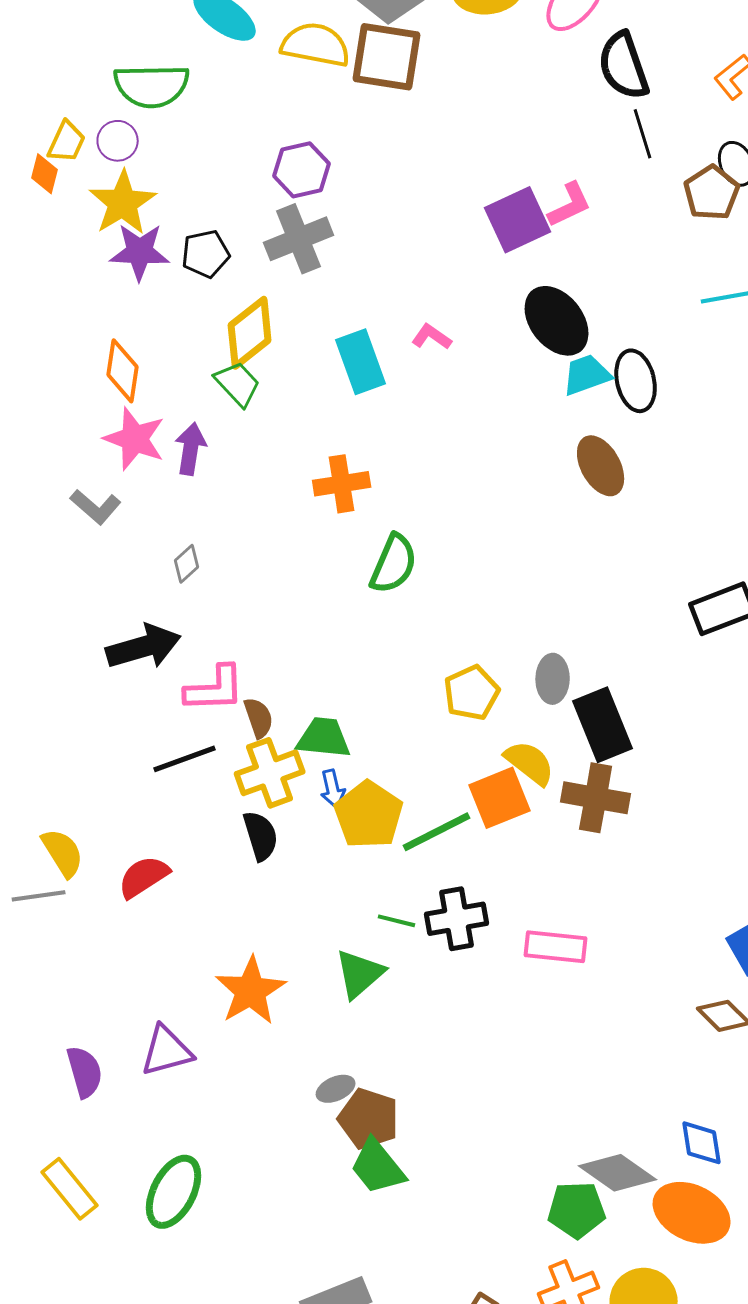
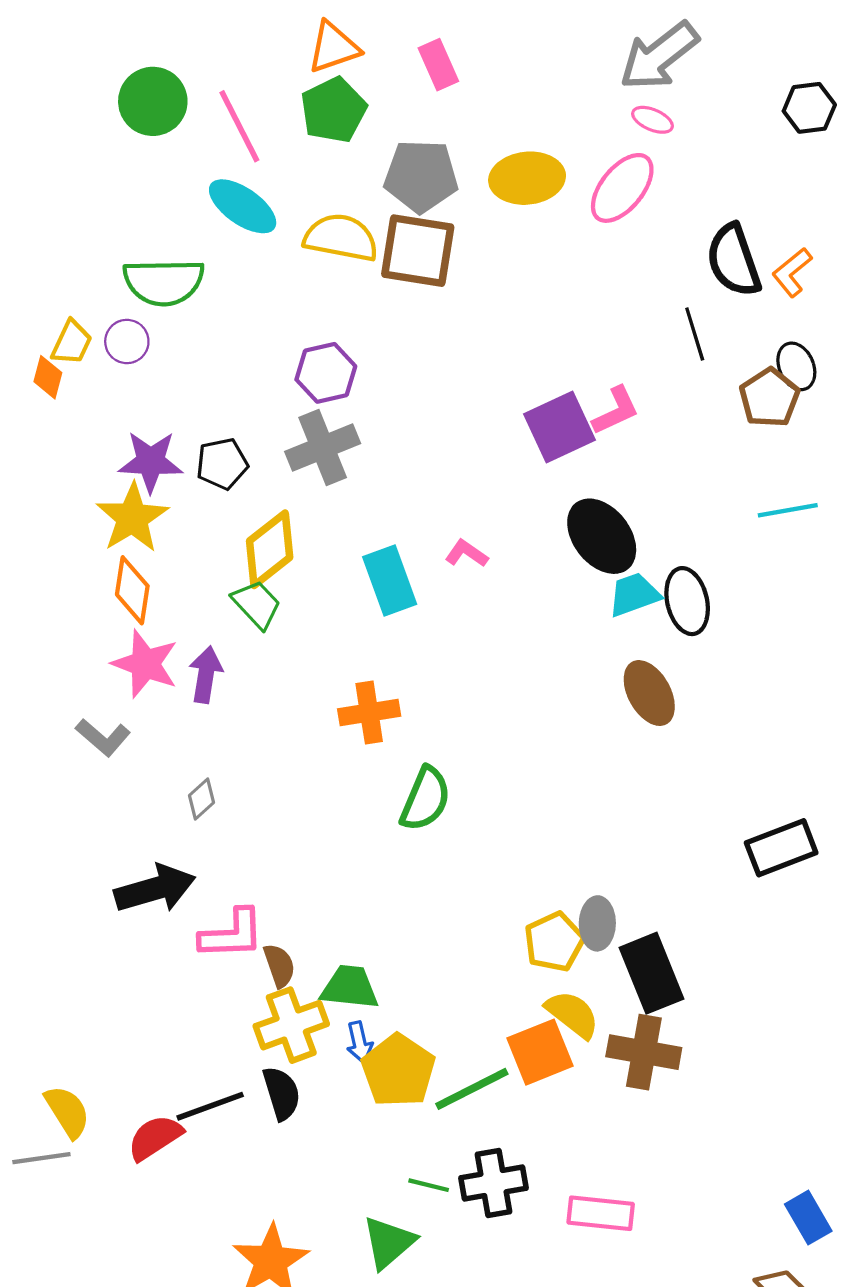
black semicircle: (624, 66) -> (734, 260), moved
yellow star: (123, 203) -> (132, 518), moved
yellow pentagon: (472, 693) -> (554, 942), moved
black line: (185, 759) -> (210, 1106), moved

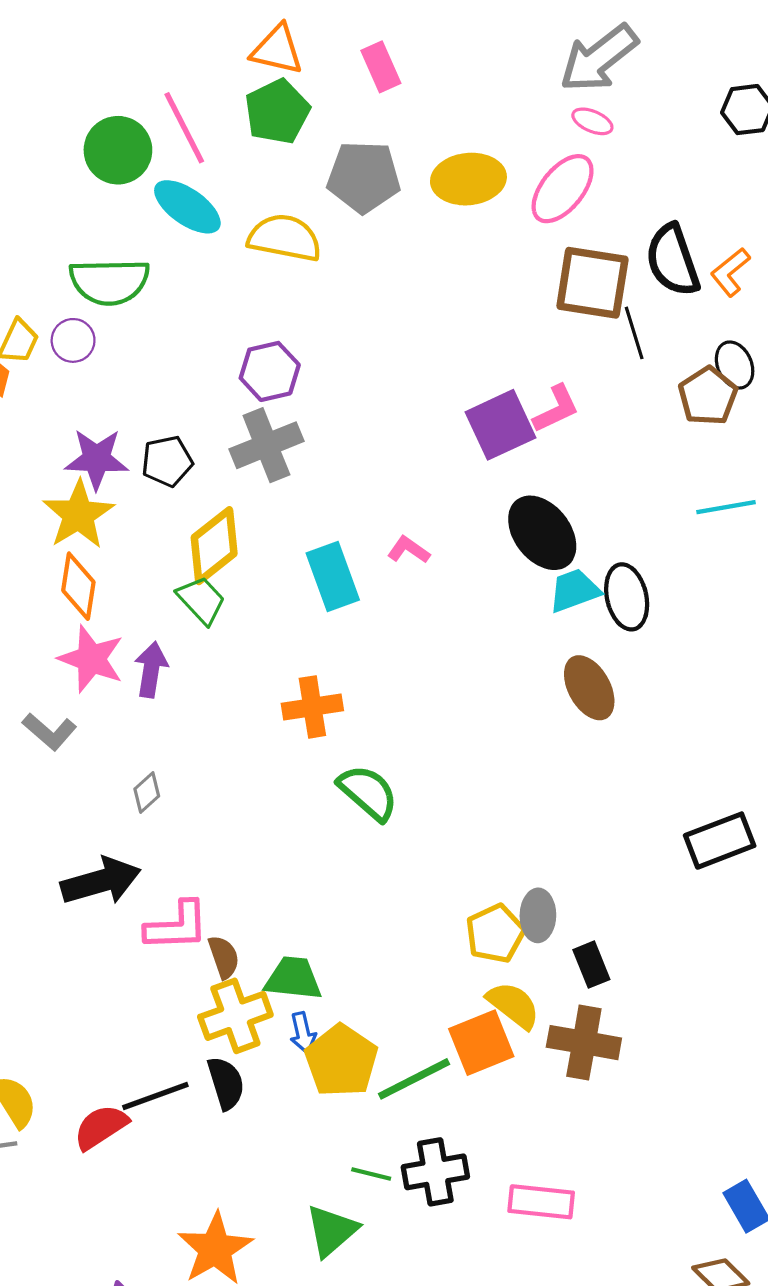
orange triangle: (333, 47) -> (277, 50), turned 32
green circle: (153, 101) -> (118, 150), moved
brown square: (418, 251) -> (592, 283), moved
green semicircle: (425, 799) -> (368, 792), turned -72
black rectangle: (651, 973) -> (591, 965), size x0.6

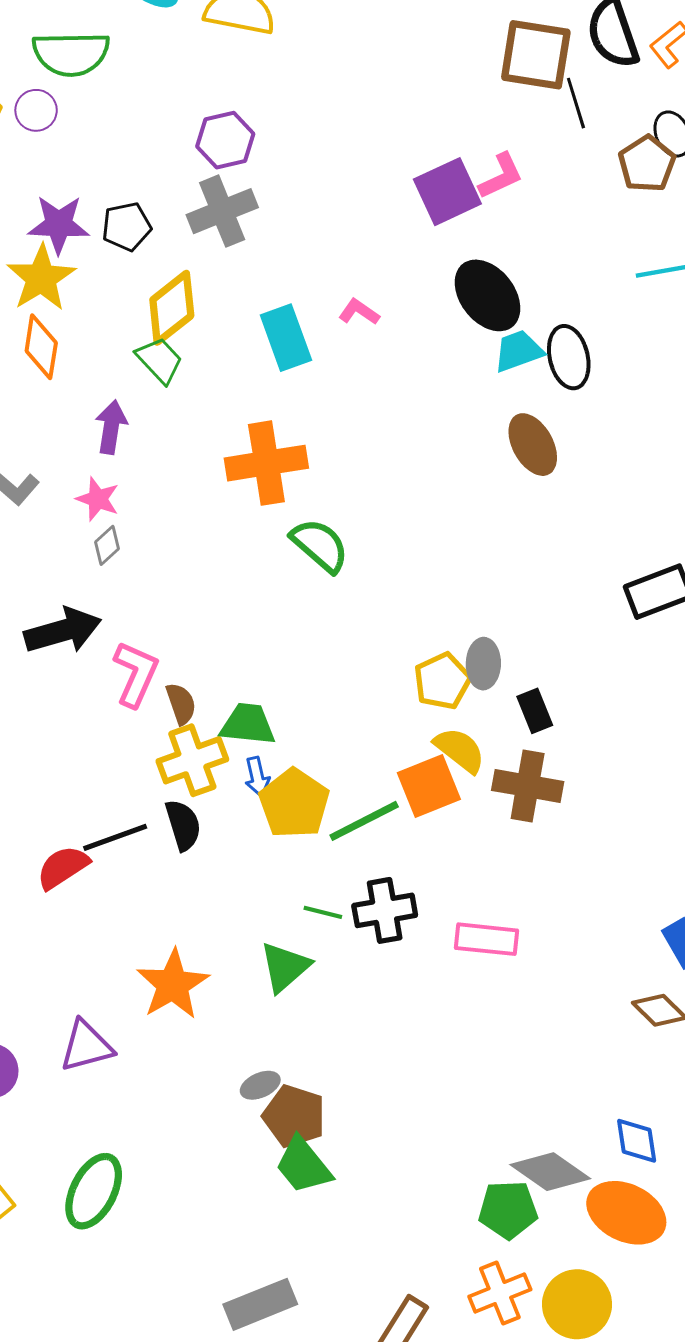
pink star: (91, 659) -> (98, 499), moved, size x0.7
orange cross: (312, 707) -> (266, 463), size x1.4
pink L-shape: (177, 926) -> (136, 674), turned -64

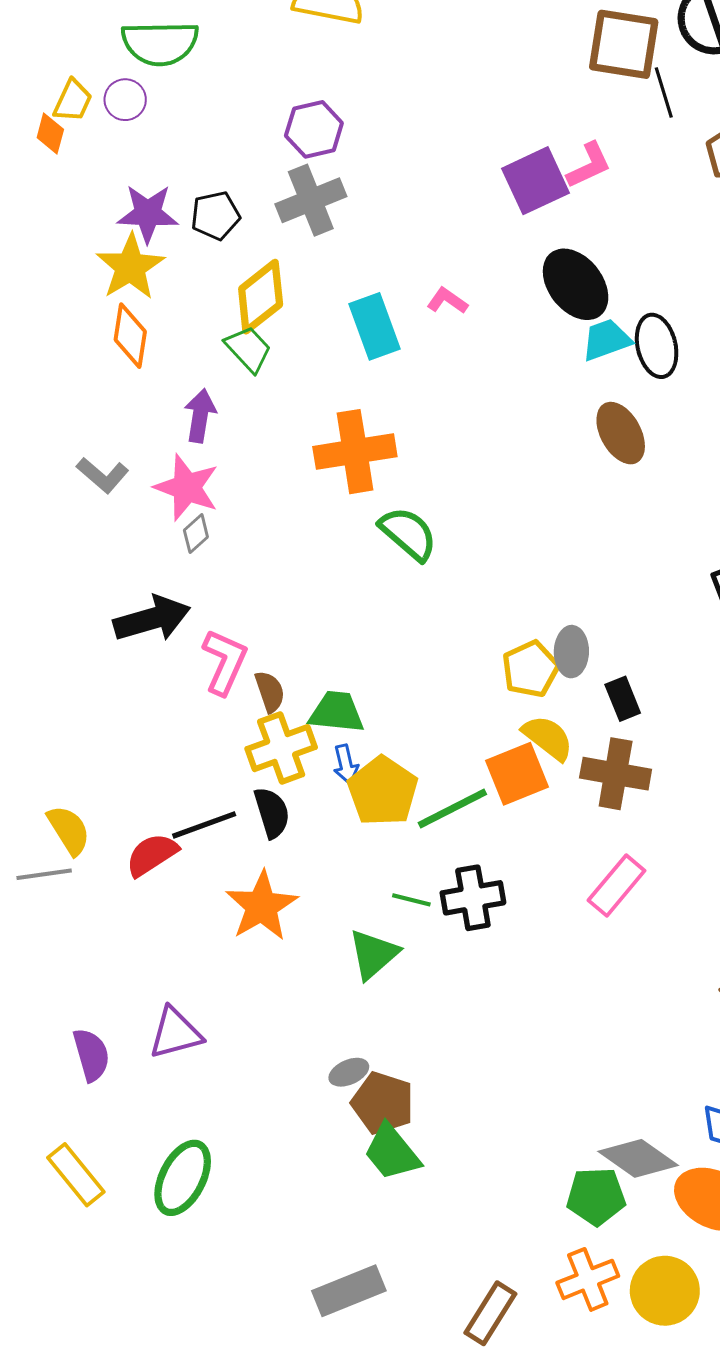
pink star: (98, 499) -> (187, 487), size x1.5
pink rectangle: (486, 939) -> (617, 885), moved, turned -56
orange star: (173, 984) -> (262, 906), moved

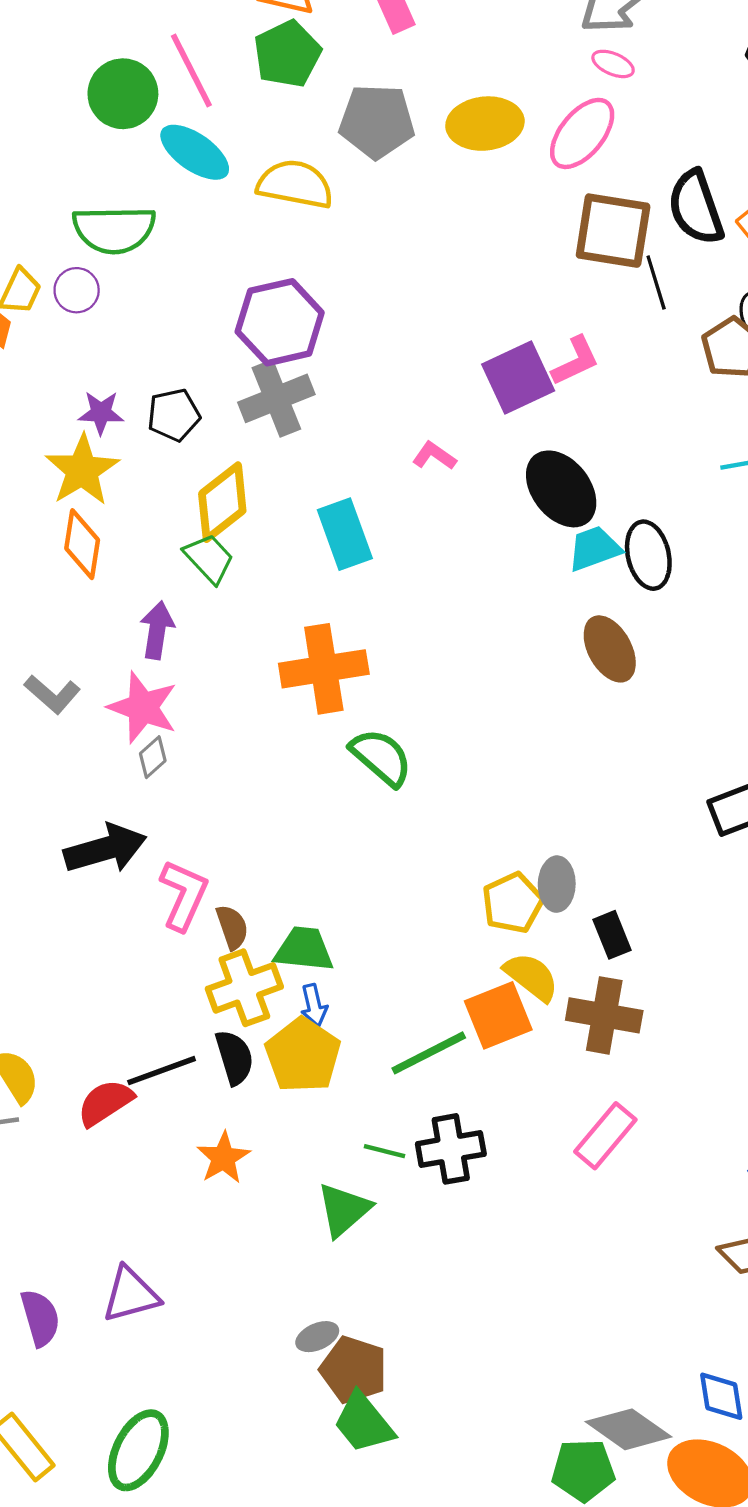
purple hexagon: (314, 129) -> (280, 322), size x1.4
purple star: (148, 214) -> (101, 413), size x0.7
pink L-shape: (447, 301) -> (434, 456), moved
yellow pentagon: (383, 791) -> (303, 1055), moved
orange star: (262, 906) -> (223, 1158), size x0.7

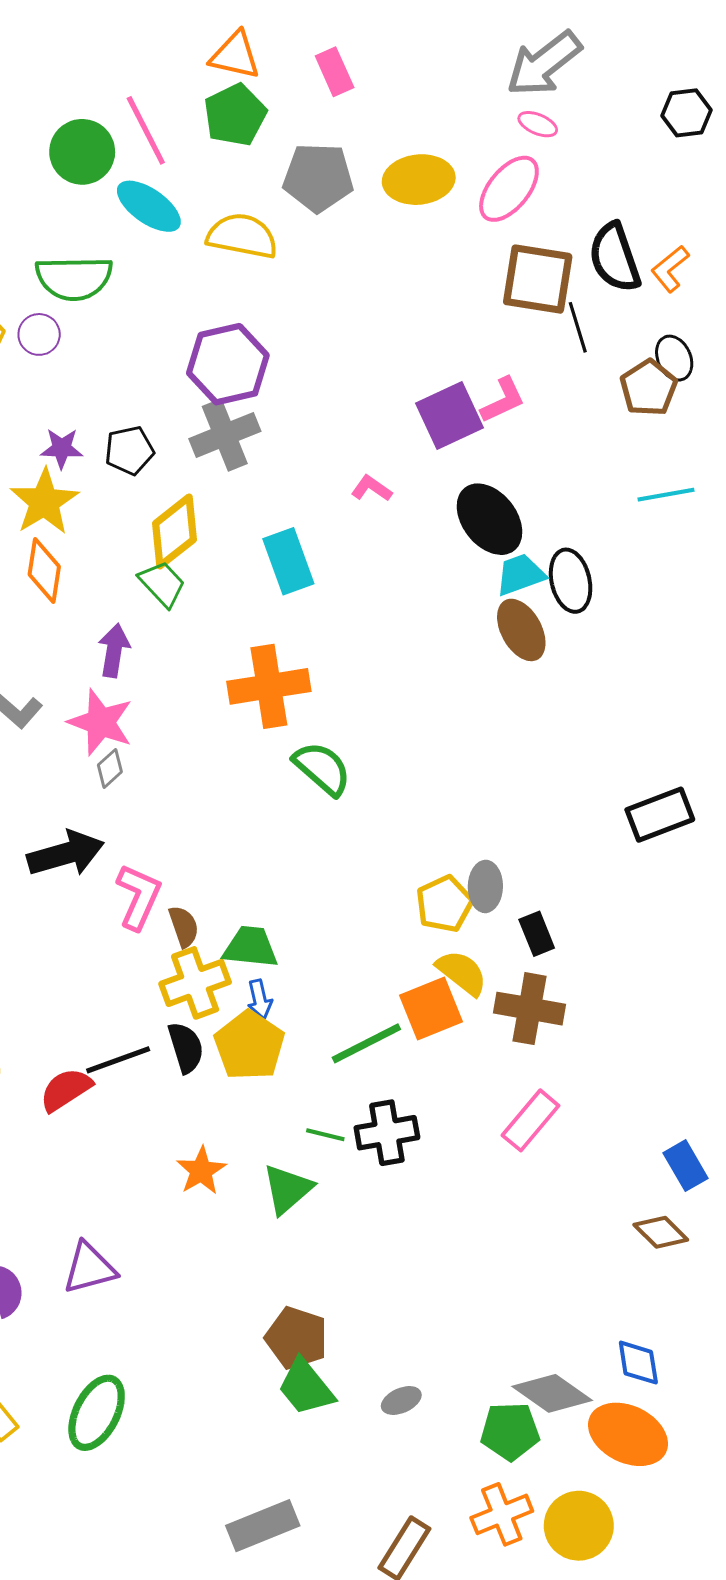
brown ellipse: (610, 649) -> (521, 630), moved
orange star: (223, 1158) -> (201, 1171), moved
gray ellipse: (317, 1337) -> (401, 1400), moved

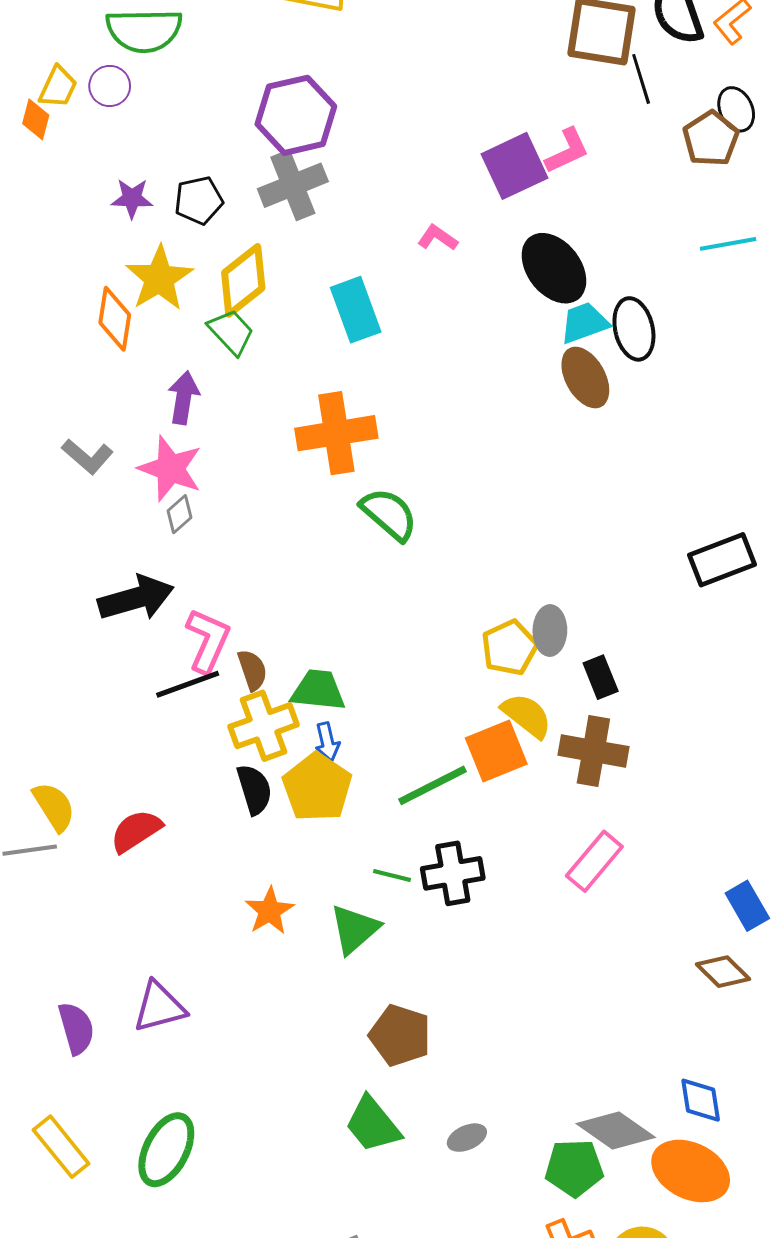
yellow star: (44, 502) -> (159, 278), moved
black line: (118, 1060) -> (188, 684), moved
brown pentagon: (297, 1338) -> (400, 1035), moved

